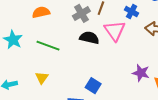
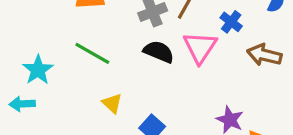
cyan star: (13, 40) -> (38, 70), moved
yellow triangle: (42, 78) -> (112, 103), moved, turned -32

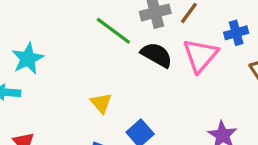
blue cross: (231, 22) -> (236, 33), turned 30
green line: (92, 53) -> (113, 31), moved

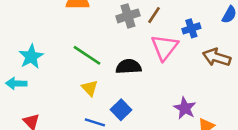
green line: (113, 31) -> (87, 55), moved
black semicircle: (157, 55) -> (129, 67), moved, turned -30

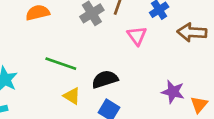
pink triangle: (165, 47) -> (137, 36), size x0.7
black semicircle: (129, 67) -> (105, 79), moved

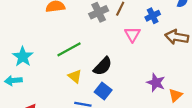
green line: (61, 64) -> (69, 49), turned -55
black semicircle: (105, 79) -> (103, 66), turned 144

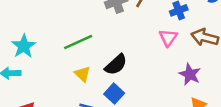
pink triangle: (132, 34) -> (168, 38), moved
purple star: (156, 83) -> (190, 74), moved

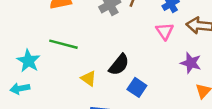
green line: (78, 42) -> (63, 44), moved, turned 48
blue square: (114, 94) -> (137, 87), moved

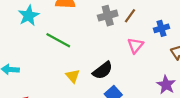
pink triangle: (165, 31) -> (135, 45), moved
cyan star: (28, 61) -> (29, 16), moved

